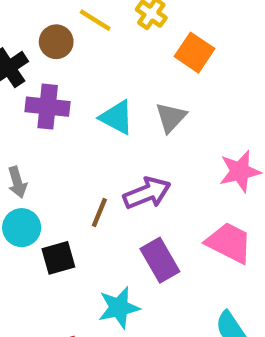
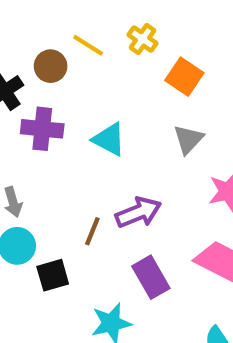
gray triangle: (171, 117) -> (188, 139), moved

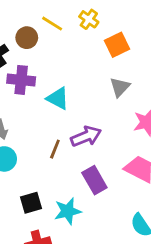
orange square: (184, 77) -> (117, 45), turned 30
cyan triangle: (109, 139) -> (58, 98), moved
black square: (53, 275) -> (31, 203), moved

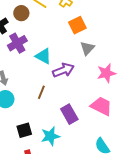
orange square: (117, 45) -> (77, 25), moved
purple cross: (21, 80) -> (17, 43), turned -36
purple arrow: (86, 136) -> (63, 70), moved

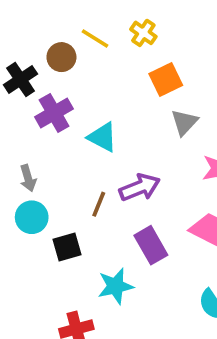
purple arrow: (63, 70) -> (140, 187), moved
black square: (24, 130) -> (67, 247), moved

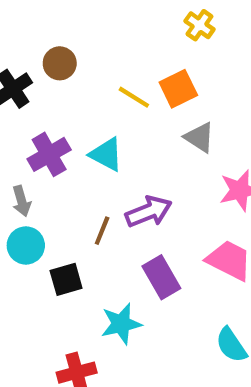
yellow cross: (143, 33) -> (199, 25), moved
yellow line: (95, 38) -> (134, 97), moved
purple cross: (54, 113) -> (49, 154), moved
gray triangle: (184, 122) -> (199, 137), turned -40

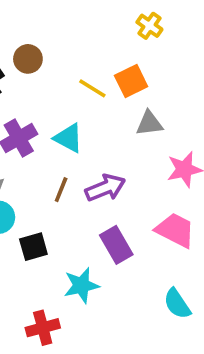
gray triangle: (199, 137) -> (149, 123), turned -40
brown line: (102, 231) -> (61, 190), moved

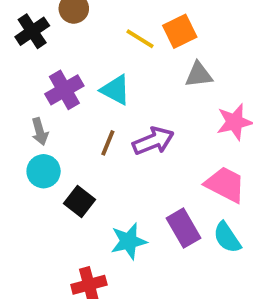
purple rectangle: (116, 245) -> (184, 228), moved
black square: (33, 247) -> (79, 202), turned -36
cyan semicircle: (177, 304) -> (227, 237), moved

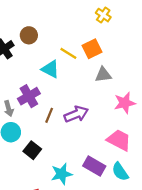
purple cross: (64, 90) -> (29, 96), moved
cyan triangle: (115, 90) -> (50, 69), moved
purple rectangle: (184, 228) -> (94, 166), turned -30

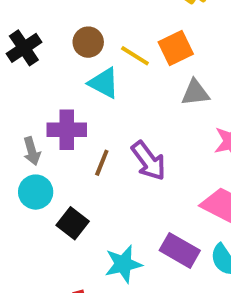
brown circle: (29, 35) -> (88, 42), moved
purple cross: (29, 96) -> (67, 130), turned 30
purple arrow: (76, 114) -> (149, 161), turned 75

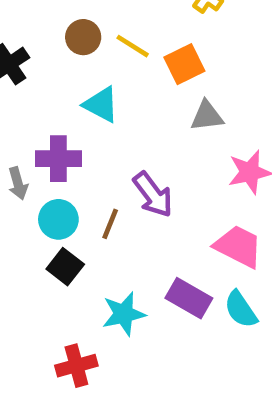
brown circle: (88, 42) -> (83, 37), moved
yellow line: (135, 56) -> (133, 46), moved
brown line: (102, 163) -> (110, 224), moved
cyan circle: (36, 192) -> (58, 219), moved

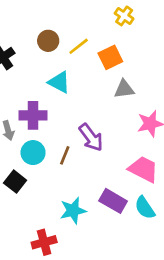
yellow line: (133, 46) -> (79, 46), turned -70
black square: (65, 267) -> (15, 182), moved

